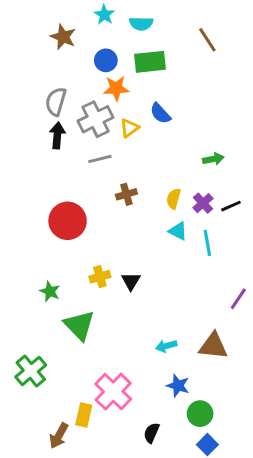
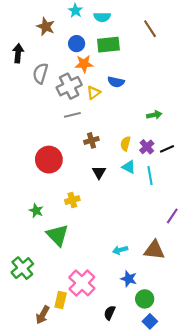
blue semicircle: (160, 113) -> (116, 82), turned -35
black arrow: (57, 135) -> (18, 53), moved
black triangle: (131, 281) -> (99, 172), moved

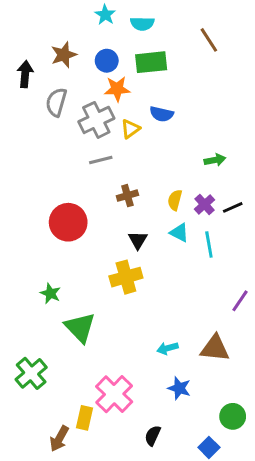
brown star: (46, 27) -> (64, 55), moved, turned 30
yellow cross: (72, 200) -> (126, 277), moved, size x1.5
green circle: (145, 299) -> (233, 416), moved

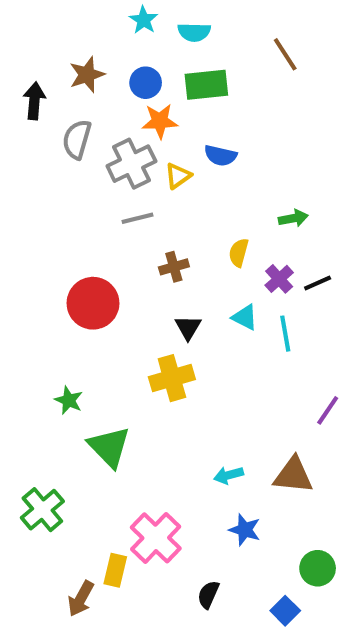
yellow semicircle: (175, 200) -> (239, 253), moved

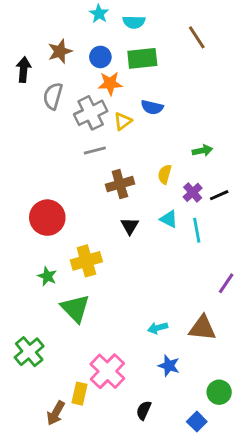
brown cross: (174, 267) -> (120, 184), size x1.4
red circle: (93, 303) -> (47, 218), moved
yellow cross: (172, 378) -> (86, 261), moved

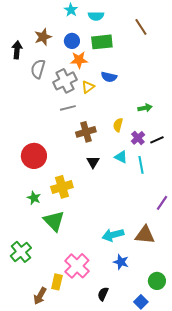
cyan arrow: (158, 328) -> (113, 235), size x1.5

